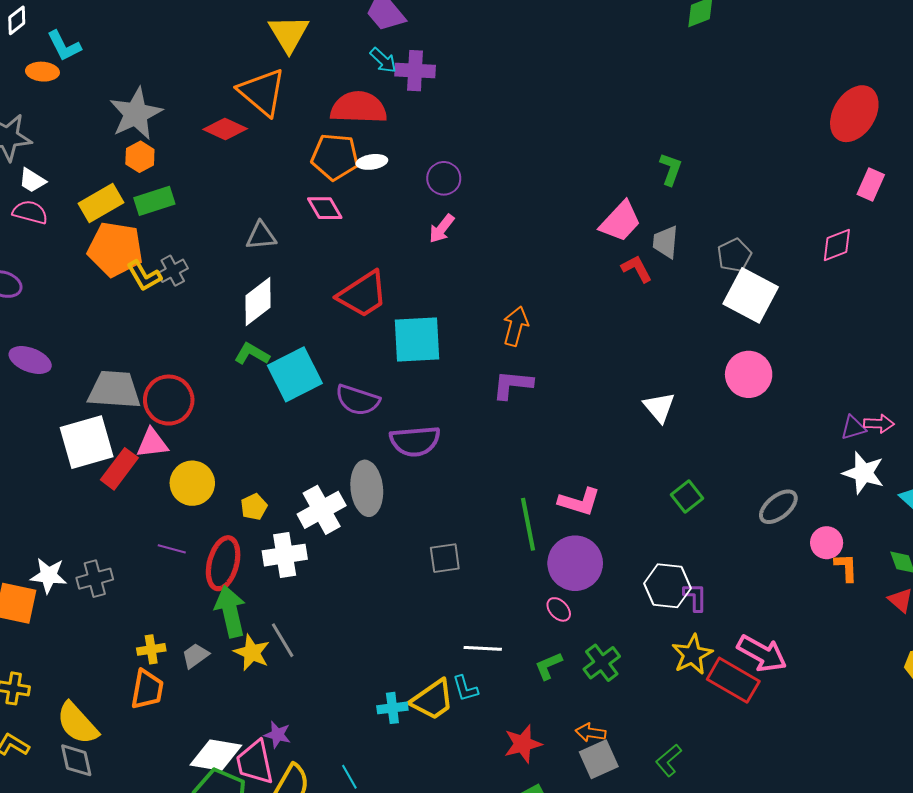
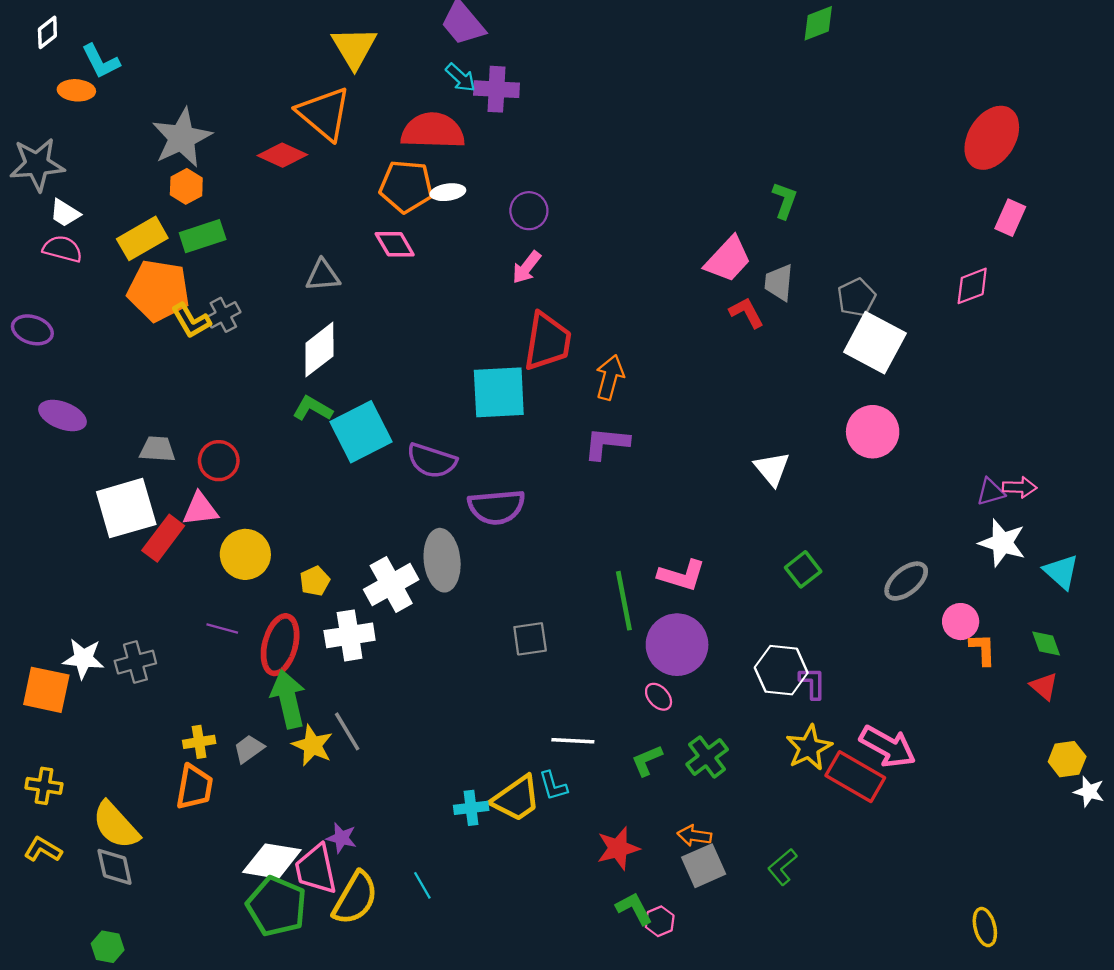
red trapezoid: (363, 294) -> (547, 341), moved, turned -48
gray trapezoid: (114, 390) -> (157, 449), size x0.6
red circle: (169, 400) -> (219, 461), size x0.7

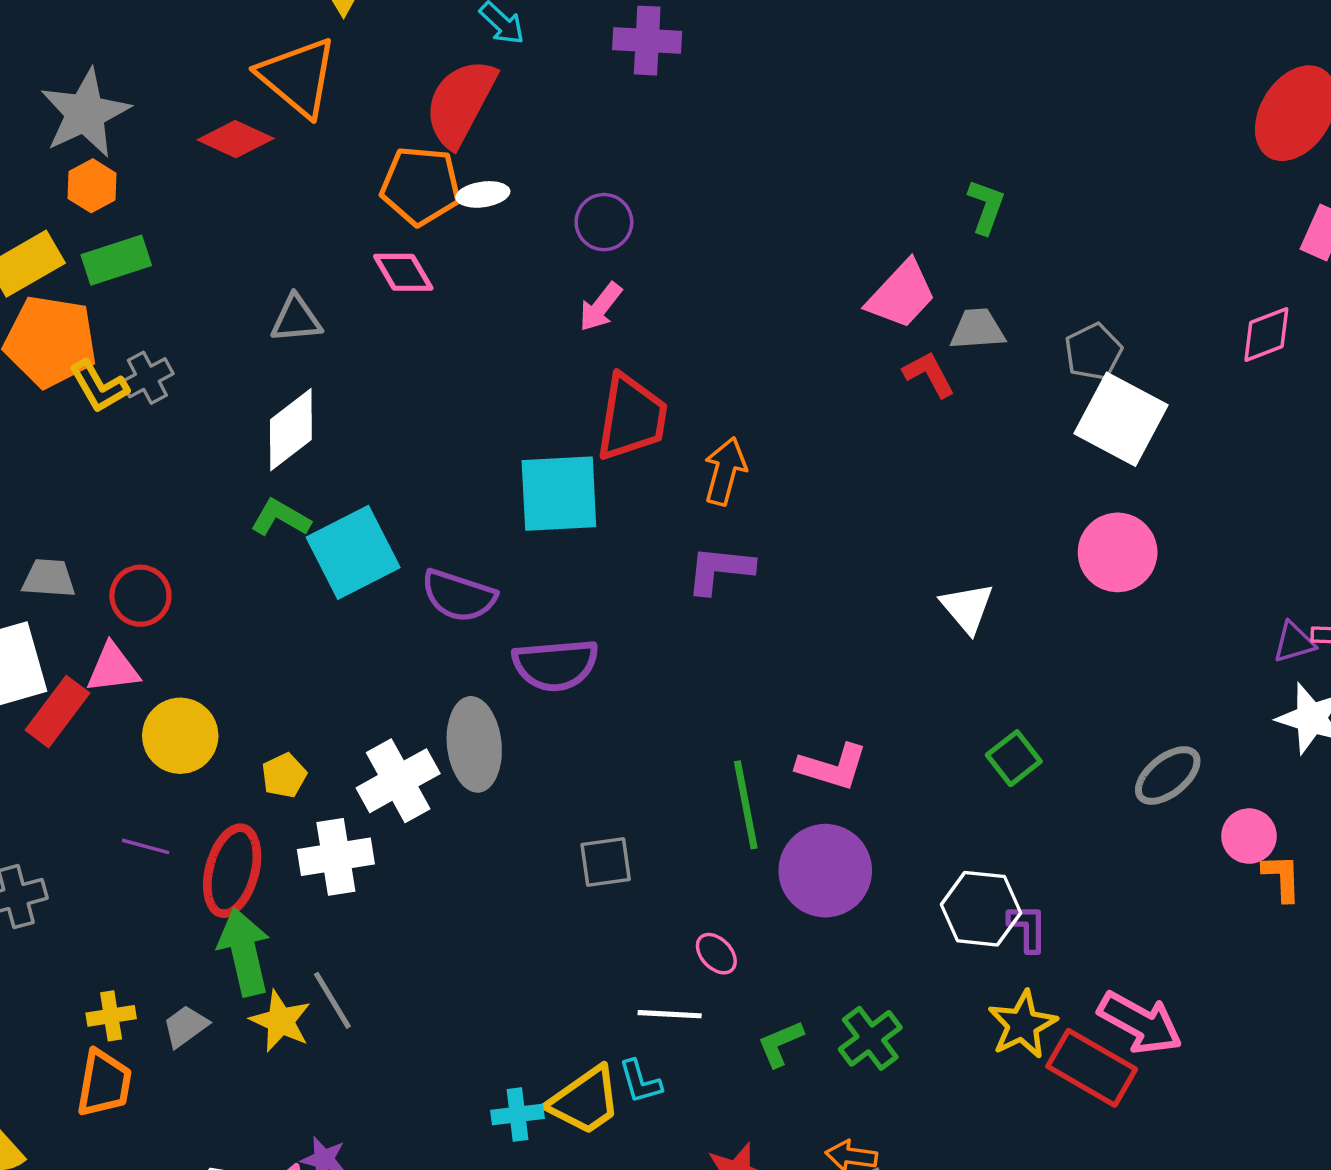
purple cross: (496, 89) -> (647, 41), moved
red semicircle: (433, 131) -> (460, 103), turned -64
gray trapezoid: (779, 282) -> (977, 329), turned 81
pink ellipse: (659, 697) -> (716, 954), moved

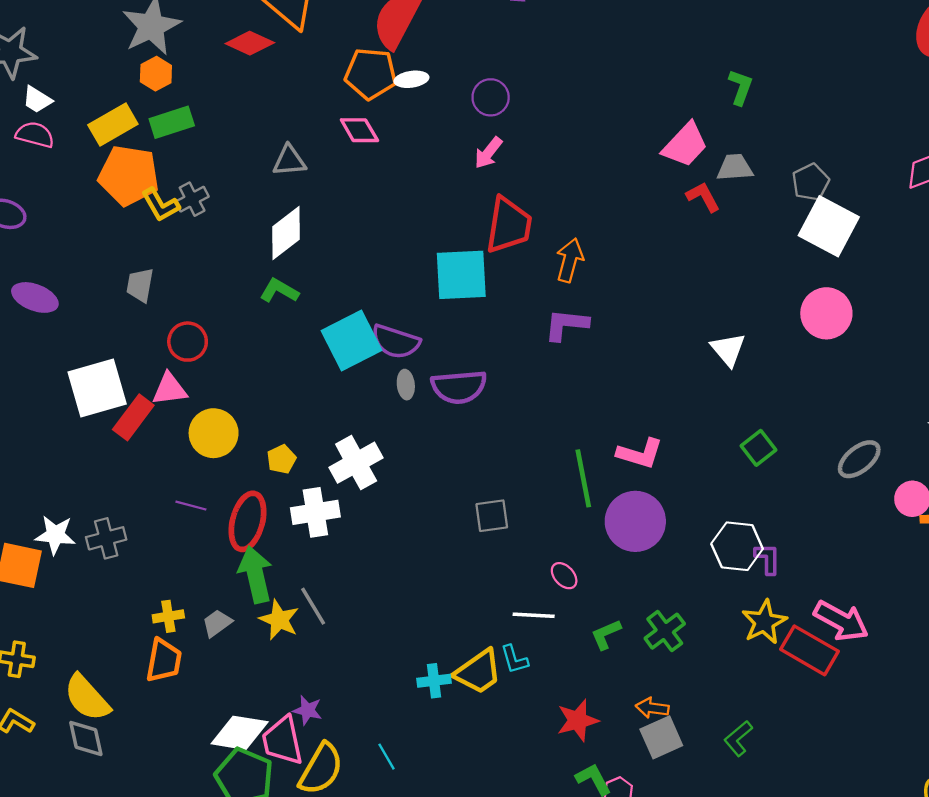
cyan square: (353, 552) -> (352, 340), moved
gray trapezoid: (49, 578) -> (140, 285), moved, turned -84
gray ellipse: (474, 744) -> (406, 385), moved, size x0.5

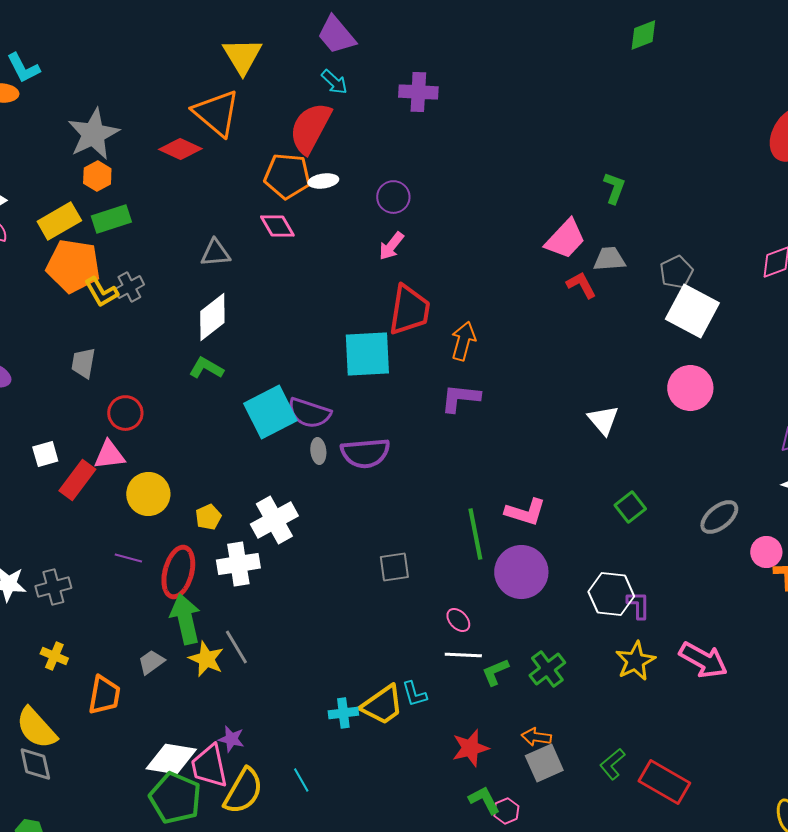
white square: (97, 388) -> (45, 454), size x0.5
white line: (534, 615) -> (463, 655), moved
yellow cross: (168, 616) -> (54, 656), moved, turned 32
red rectangle: (809, 650) -> (664, 782), moved

